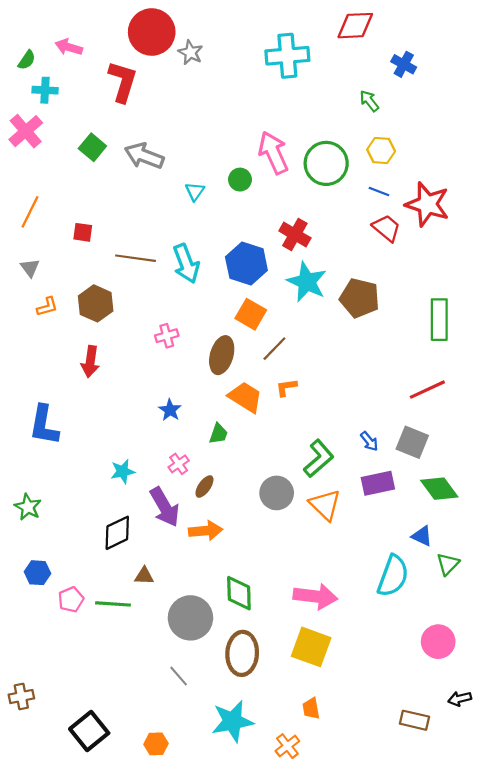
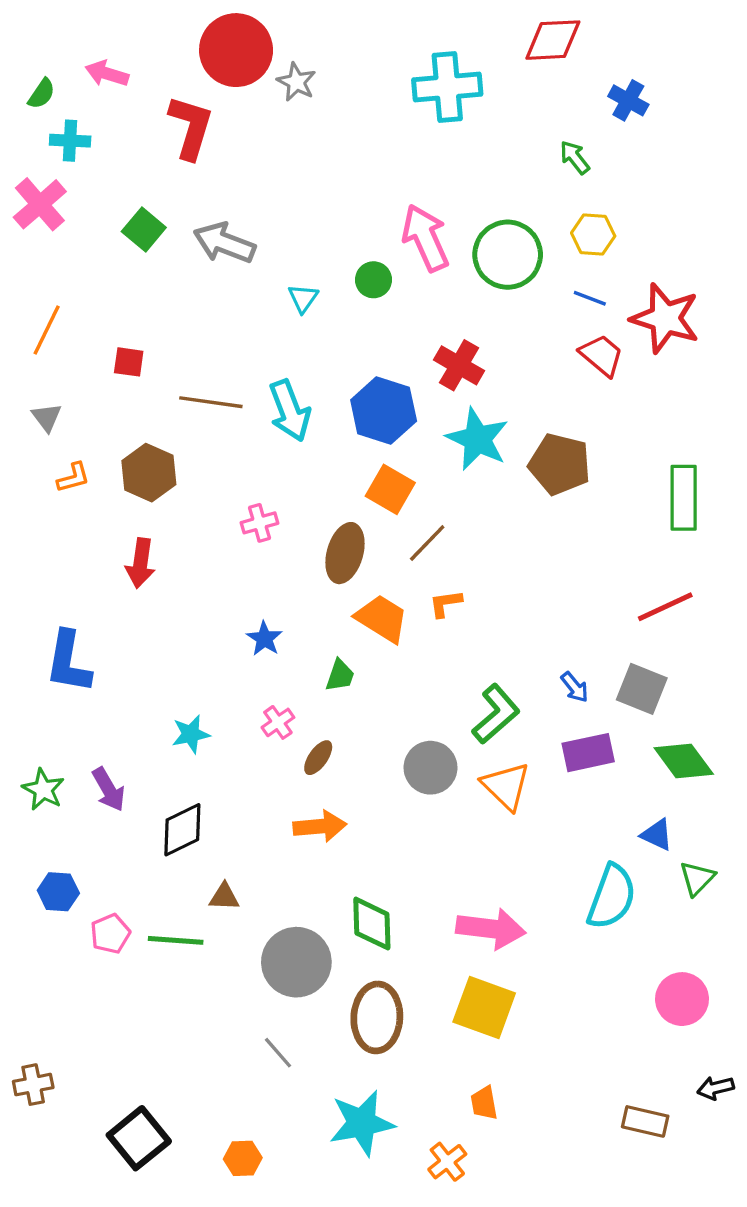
purple arrow: (165, 507) -> (109, 789), moved, size x0.7

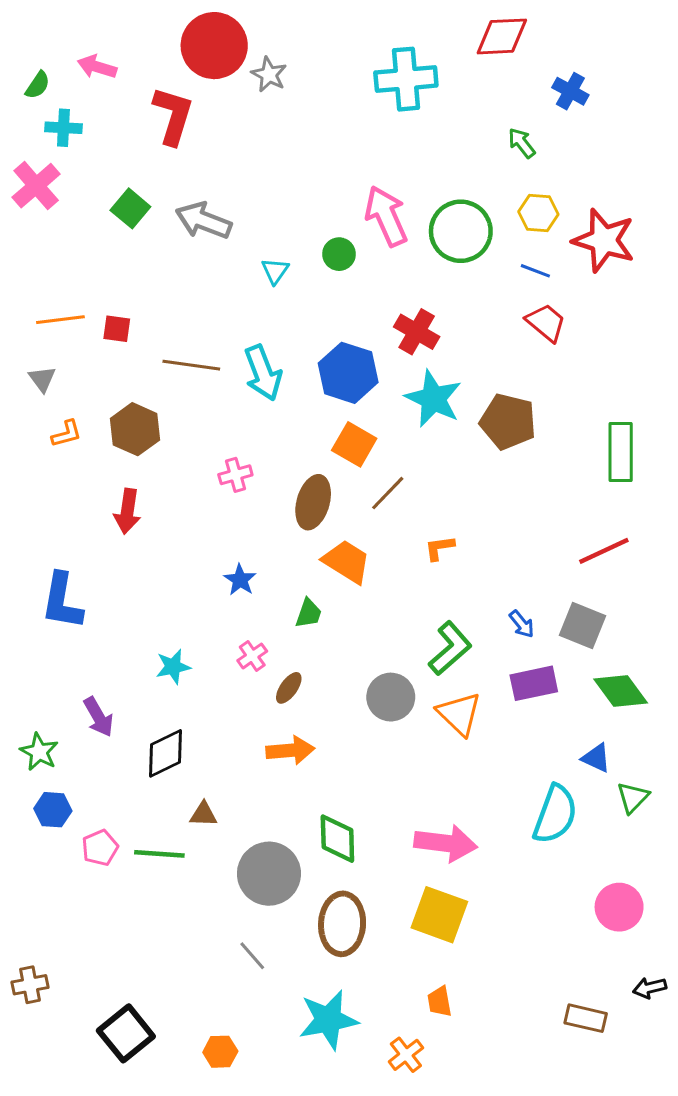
red star: (665, 318) -> (604, 240), moved
orange line: (47, 330) -> (60, 320), moved, turned 57
orange L-shape: (446, 603) -> (439, 548), moved
green star: (43, 789) -> (39, 752), moved

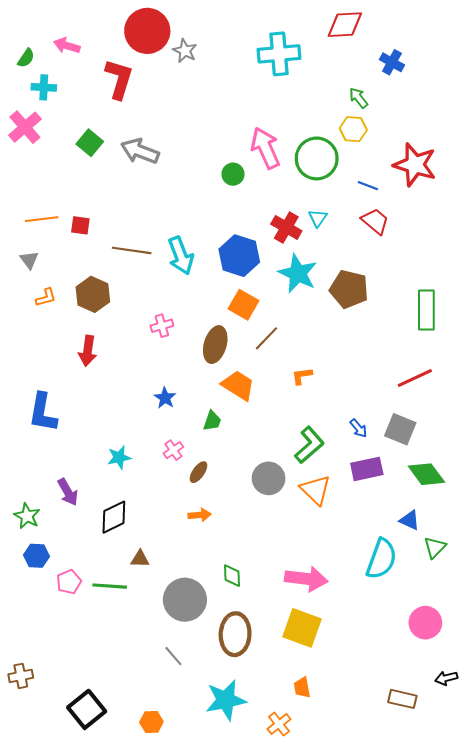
yellow hexagon: (538, 213) -> (353, 129), moved
cyan triangle: (275, 271) -> (318, 218), moved
orange arrow: (290, 750) -> (200, 515), size x0.7
green diamond: (337, 839) -> (232, 576), size x0.7

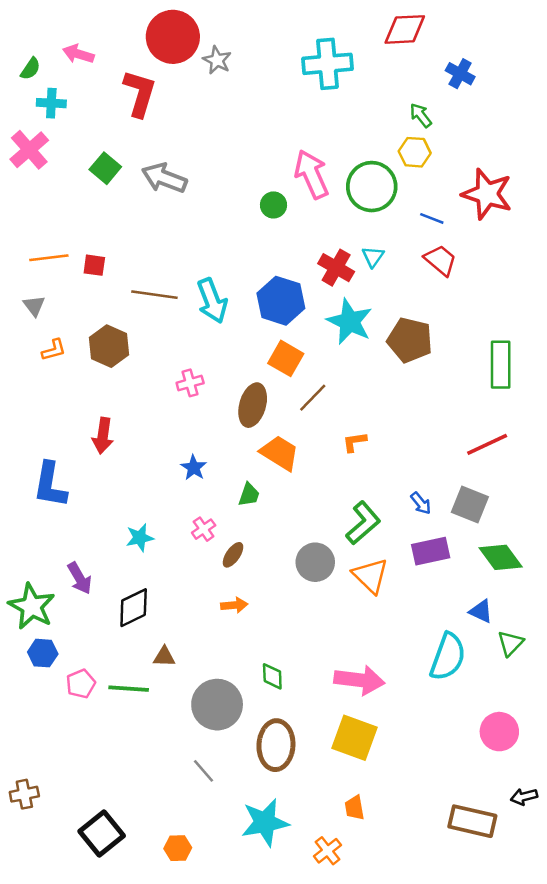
red arrow: (88, 351) -> (103, 436), moved
green star: (27, 516) -> (32, 606), size x1.5
brown rectangle: (402, 699) -> (472, 821), size x1.4

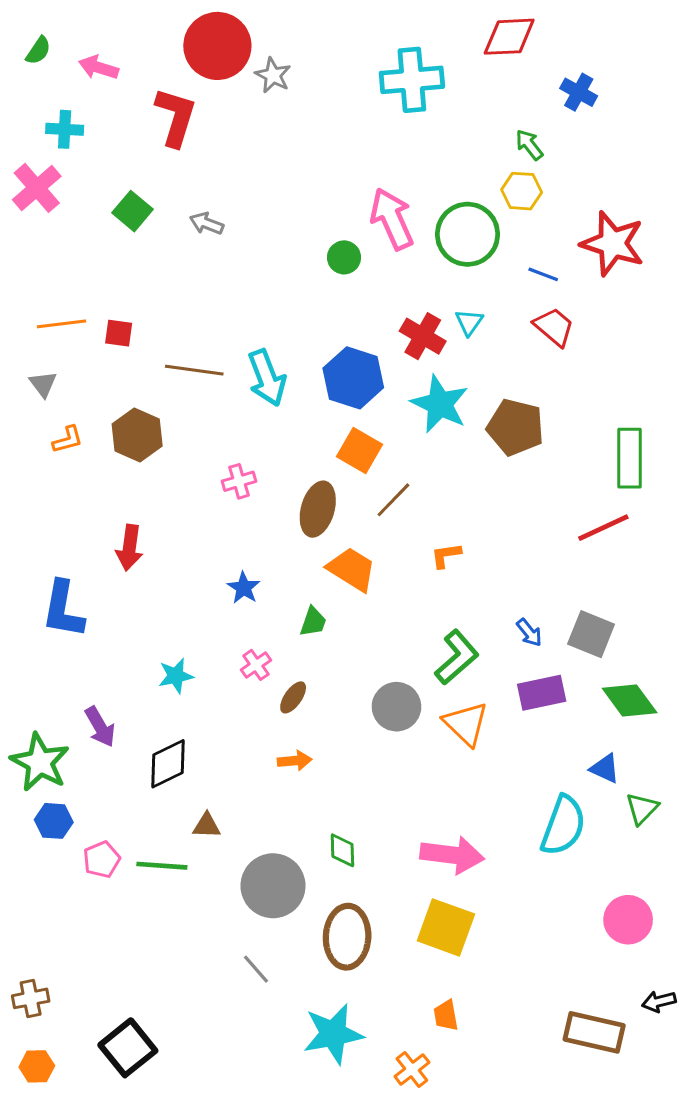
green semicircle: (30, 69) -> (38, 51), moved
gray arrow: (164, 178) -> (207, 223), size x0.6
red line: (487, 444) -> (603, 528), moved
orange hexagon: (178, 848) -> (37, 1066), moved

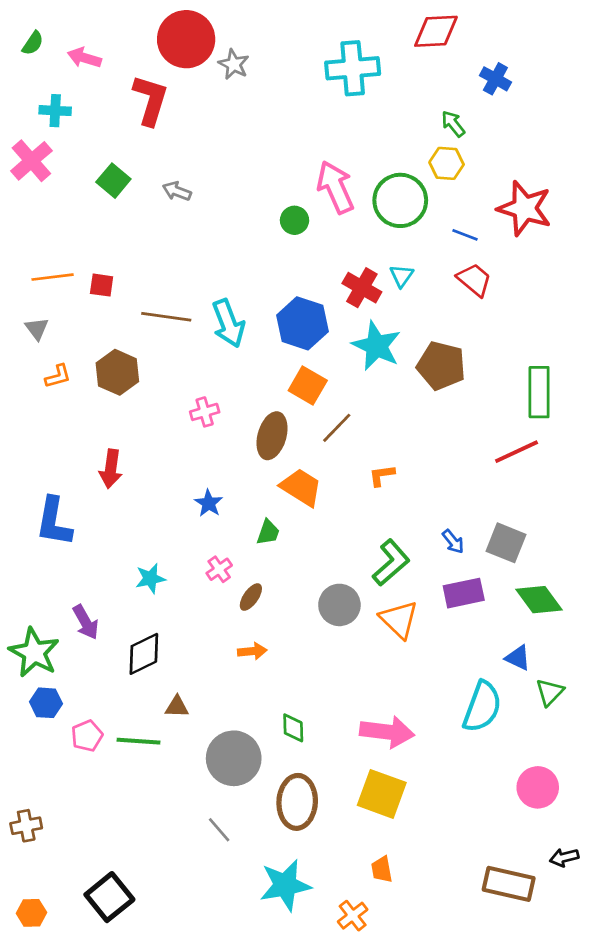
brown cross: (31, 998) -> (26, 826), moved

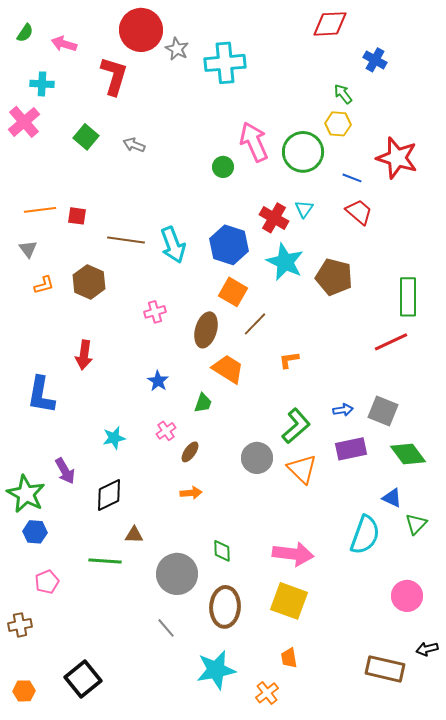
cyan cross: (353, 68) -> (225, 63), moved
blue arrow: (453, 541) -> (343, 410), turned -60
pink pentagon: (87, 736) -> (47, 582), moved

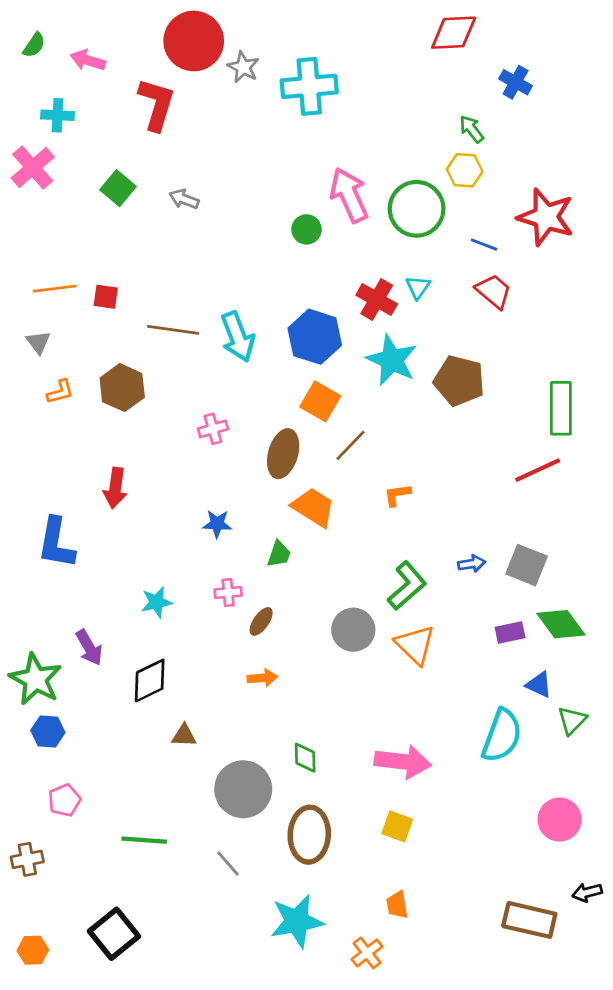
blue star: (158, 381) -> (217, 524), turned -30
pink cross: (166, 431) -> (228, 593), turned 30
purple rectangle: (351, 449) -> (510, 632), moved, size x0.7
green line: (105, 561) -> (144, 840), moved
yellow square: (289, 601) -> (397, 826), size x0.6

